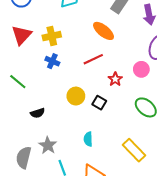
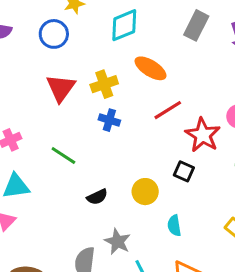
orange ellipse: (103, 31) -> (151, 68), moved
red star: (115, 79) -> (203, 135), size x1.6
yellow circle: (76, 96) -> (145, 192), moved

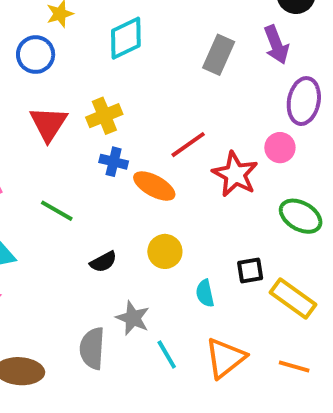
gray rectangle: (196, 25) -> (219, 55), moved
orange ellipse: (151, 68) -> (154, 186), moved
black square: (184, 171) -> (250, 271), moved, turned -30

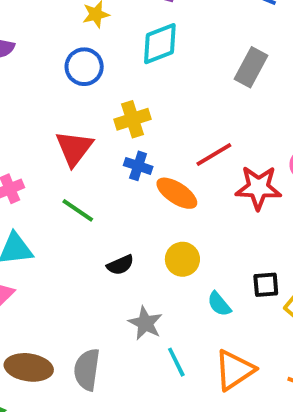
blue circle: (36, 55) -> (84, 67), moved
red triangle: (48, 124) -> (74, 148), moved
red star: (235, 174) -> (258, 188), turned -30
cyan semicircle: (205, 293) -> (219, 304), turned -32
gray semicircle: (92, 348) -> (87, 370), moved

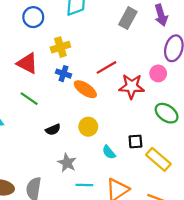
red triangle: (74, 148) -> (27, 63), turned -40
cyan line: (176, 362) -> (84, 185), turned -63

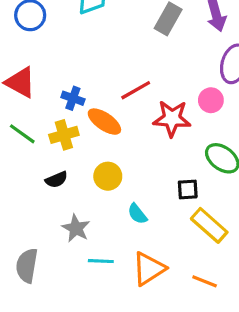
yellow cross: (60, 47) -> (64, 135), moved
black square: (135, 141) -> (188, 189), moved

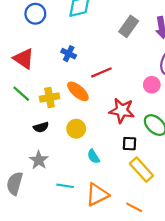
blue cross: (73, 98) -> (69, 54), moved
red star: (172, 118) -> (122, 111), moved
gray star: (76, 228) -> (39, 160), moved

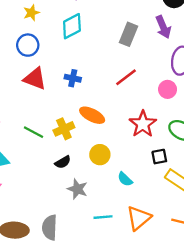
red triangle: (24, 59) -> (35, 79), moved
red line: (101, 72) -> (126, 77), moved
red star: (122, 111) -> (143, 124), turned -30
gray star: (39, 160) -> (77, 189), moved

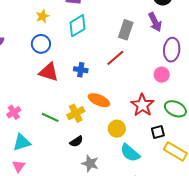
red line: (126, 77) -> (115, 58), moved
yellow circle: (100, 155) -> (117, 129), moved
cyan semicircle: (125, 179) -> (130, 153), size x1.5

